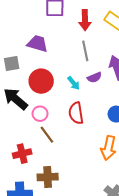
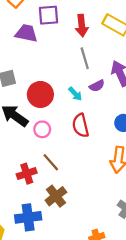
purple trapezoid: (38, 44) -> (26, 33), moved
brown line: (47, 135) -> (51, 162), moved
brown cross: (48, 177) -> (56, 196), turned -30

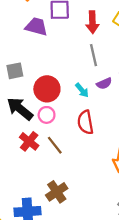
pink circle: (42, 129) -> (47, 115), moved
brown line: (51, 162) -> (55, 145), moved
red cross: (27, 174) -> (29, 141), moved, turned -36

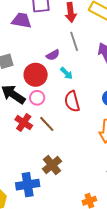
purple semicircle: (104, 83) -> (53, 55), moved

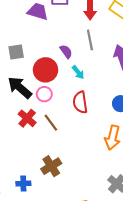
purple semicircle: (53, 55) -> (66, 52), turned -104
blue cross: (28, 185) -> (23, 184), size x0.6

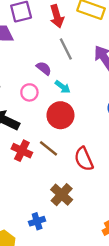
red circle: (45, 70) -> (60, 115), moved
pink circle: (44, 94) -> (29, 92), moved
red semicircle: (80, 102) -> (84, 159), moved

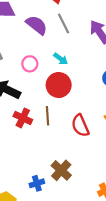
purple semicircle: (44, 68) -> (37, 25), moved, size x1.5
brown line: (48, 148) -> (47, 116), turned 48
brown cross: (62, 195) -> (61, 170), moved

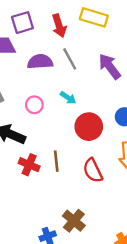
purple semicircle: (37, 25) -> (40, 62), turned -40
red circle: (59, 85) -> (89, 127), moved

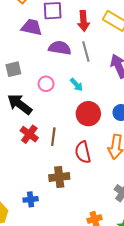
brown cross: (74, 221) -> (59, 177), moved, turned 30

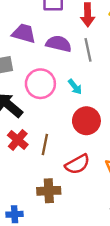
purple trapezoid: (32, 27) -> (24, 33), moved
pink circle: (46, 84) -> (40, 84), size x1.6
red semicircle: (83, 152) -> (77, 164), turned -110

